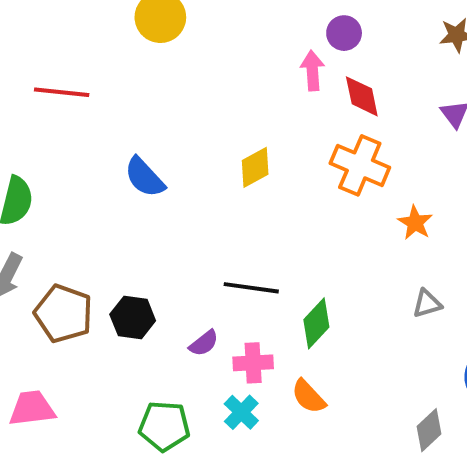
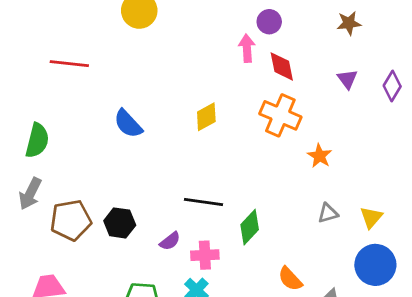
brown pentagon: (64, 314) -> (71, 220), turned -30
orange semicircle: (308, 396) -> (290, 279), moved

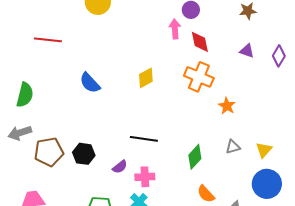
purple triangle: (347, 79) -> (247, 51), turned -35
gray arrow: (30, 194) -> (20, 133), turned 45
green diamond: (250, 227) -> (195, 157), moved

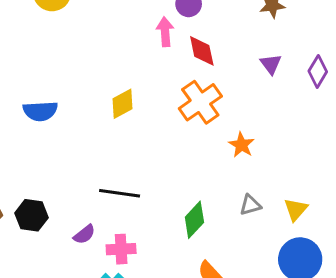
purple triangle: (247, 51) -> (271, 64), turned 35
orange cross: (199, 77) -> (200, 102), turned 32
blue semicircle: (90, 83) -> (40, 111), turned -50

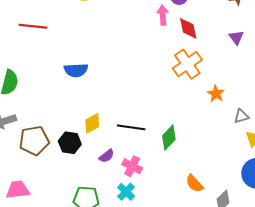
yellow diamond: (123, 104) -> (92, 123), moved
gray triangle: (250, 205) -> (241, 116), moved
green diamond: (194, 220) -> (169, 138), moved
pink cross: (121, 249) -> (132, 166), turned 30

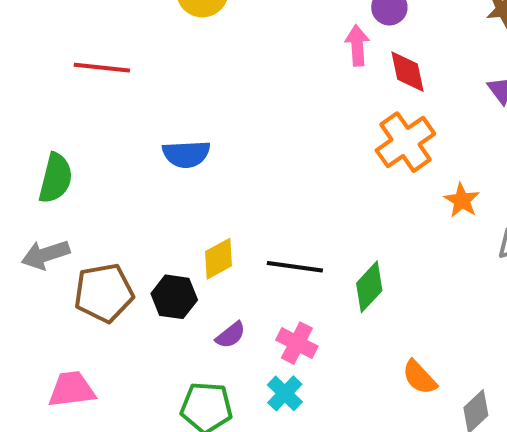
purple semicircle: (107, 156) -> (231, 335), moved

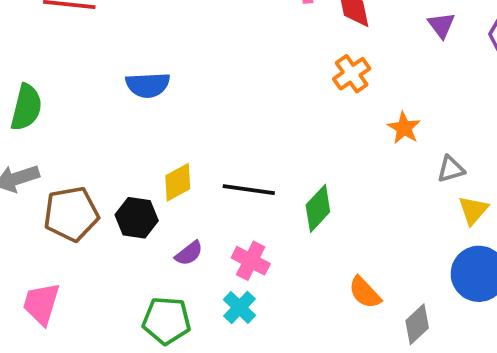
orange cross: (405, 142) -> (352, 74), size x0.7
pink trapezoid: (72, 389) -> (41, 304), turned -66

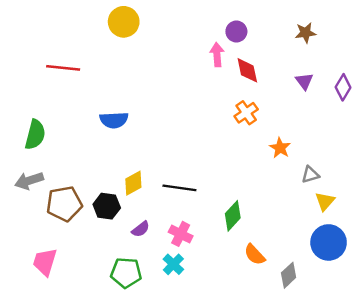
green diamond: (318, 208) -> (233, 216), moved

